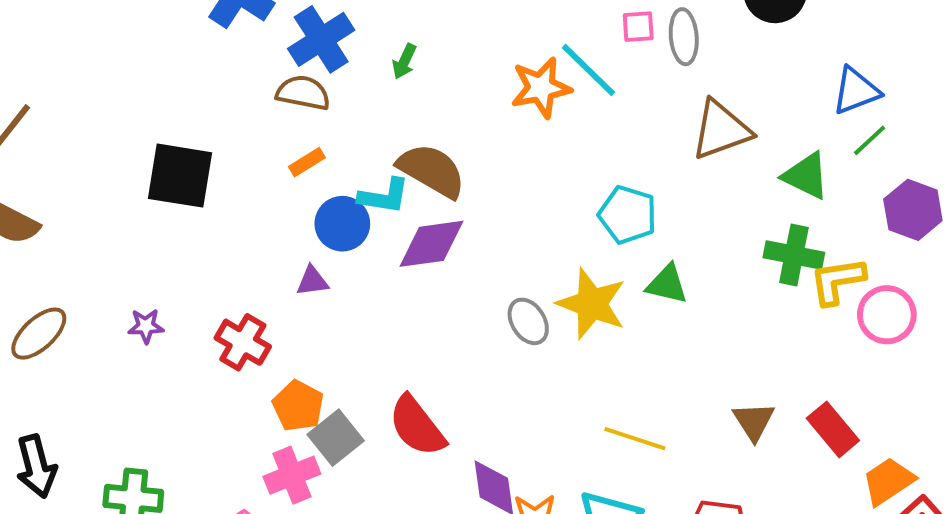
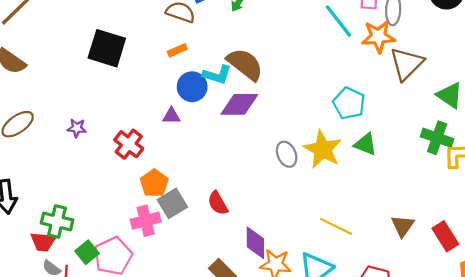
orange star: (541, 88) -> (378, 37), moved
brown triangle: (721, 130) -> (407, 64), turned -33
red semicircle: (417, 426) -> (218, 203), size x0.7

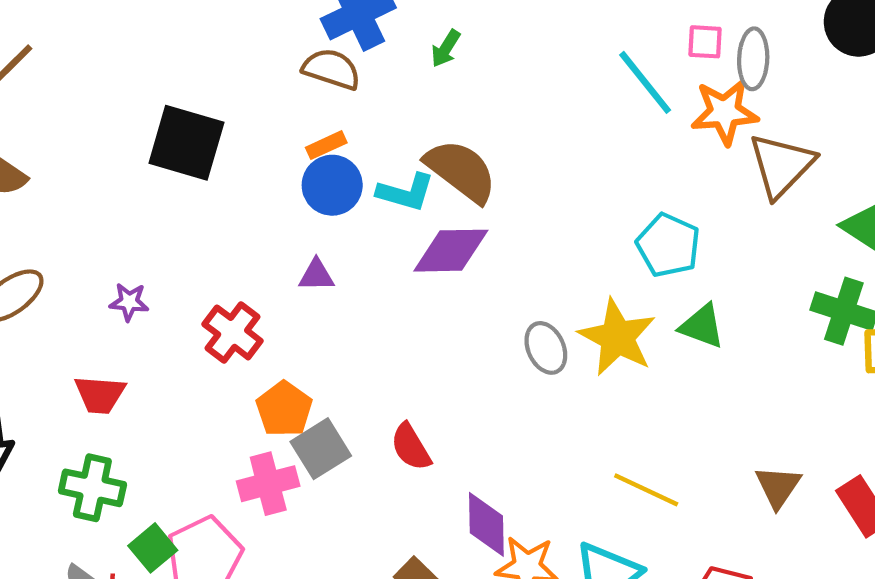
blue circle: (192, 87) -> (332, 185), moved
red trapezoid: (43, 242) -> (100, 395), moved

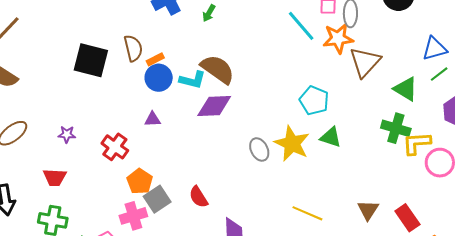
brown semicircle: (331, 69) -> (133, 48), moved, turned 60

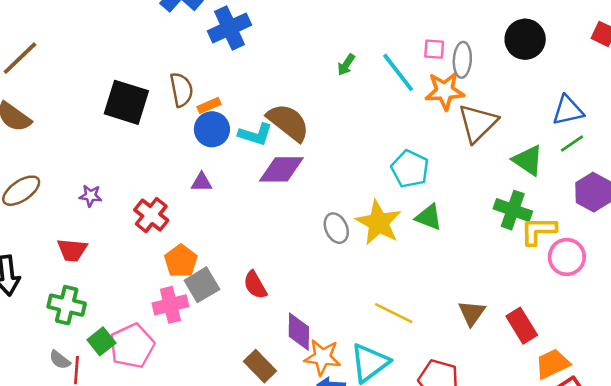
green arrow: (209, 13) -> (346, 65), moved

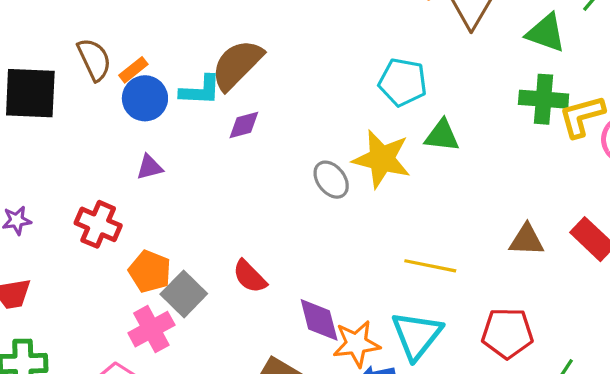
brown semicircle: (288, 122) -> (237, 65), turned -69
purple diamond: (281, 169) -> (244, 125), size x0.6
brown triangle: (472, 313) -> (527, 240), turned -48

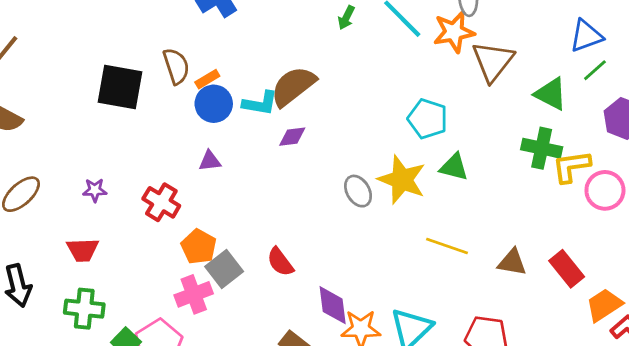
yellow line: (430, 266) -> (447, 246), moved

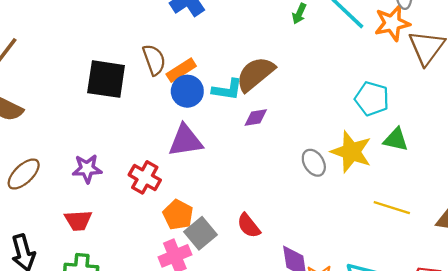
orange rectangle: (207, 79) -> (181, 70), size x1.4
purple triangle: (210, 161) -> (185, 141), size x1.8
purple star: (95, 190) -> (87, 169), size x1.4

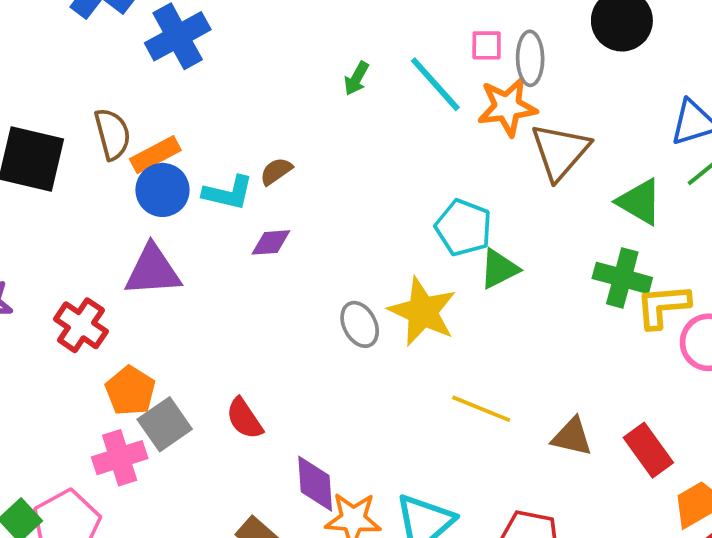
brown semicircle: (255, 74) -> (276, 171), size x0.5
green triangle: (396, 140) -> (499, 269), moved, turned -44

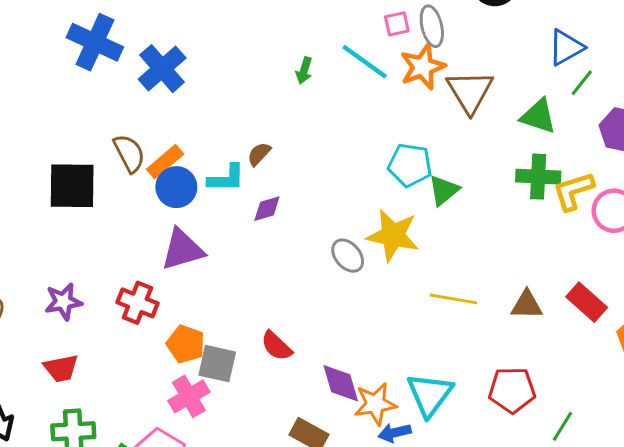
gray square: (165, 424) -> (217, 364), turned -30

